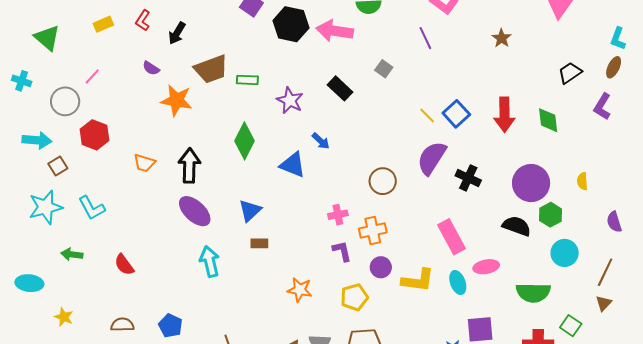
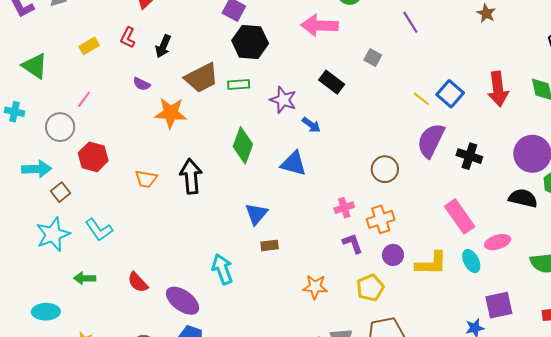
black hexagon: (291, 24) -> (250, 42), moved
blue arrow: (321, 141) -> (311, 125), moved
purple ellipse: (195, 211) -> (183, 301), moved

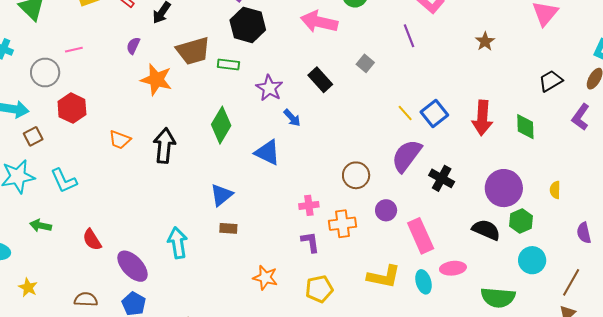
purple semicircle: (142, 84) -> (133, 46), turned 78
pink line: (84, 99) -> (74, 50), turned 30
purple circle: (393, 255) -> (386, 210), moved

